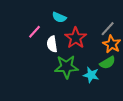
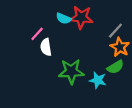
red star: (76, 38) -> (81, 17), moved, turned -30
white semicircle: (52, 44) -> (46, 47), moved

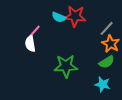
white semicircle: (46, 47) -> (30, 44), moved
cyan star: (98, 80) -> (103, 84), moved

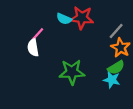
cyan star: (103, 84) -> (112, 80), moved

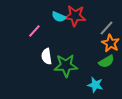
white semicircle: (33, 48) -> (47, 56), moved
cyan star: (112, 80) -> (95, 85), moved

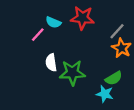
cyan semicircle: (59, 17) -> (53, 22), moved
green semicircle: (106, 61) -> (114, 78), moved

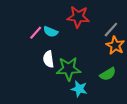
cyan semicircle: (53, 22) -> (51, 32), moved
cyan star: (105, 94) -> (79, 89), moved

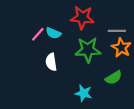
gray line: (111, 30) -> (117, 31), turned 49
green star: (69, 69) -> (88, 50), moved

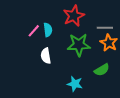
red star: (82, 18) -> (74, 16), turned -30
cyan semicircle: (53, 33) -> (48, 30), turned -120

